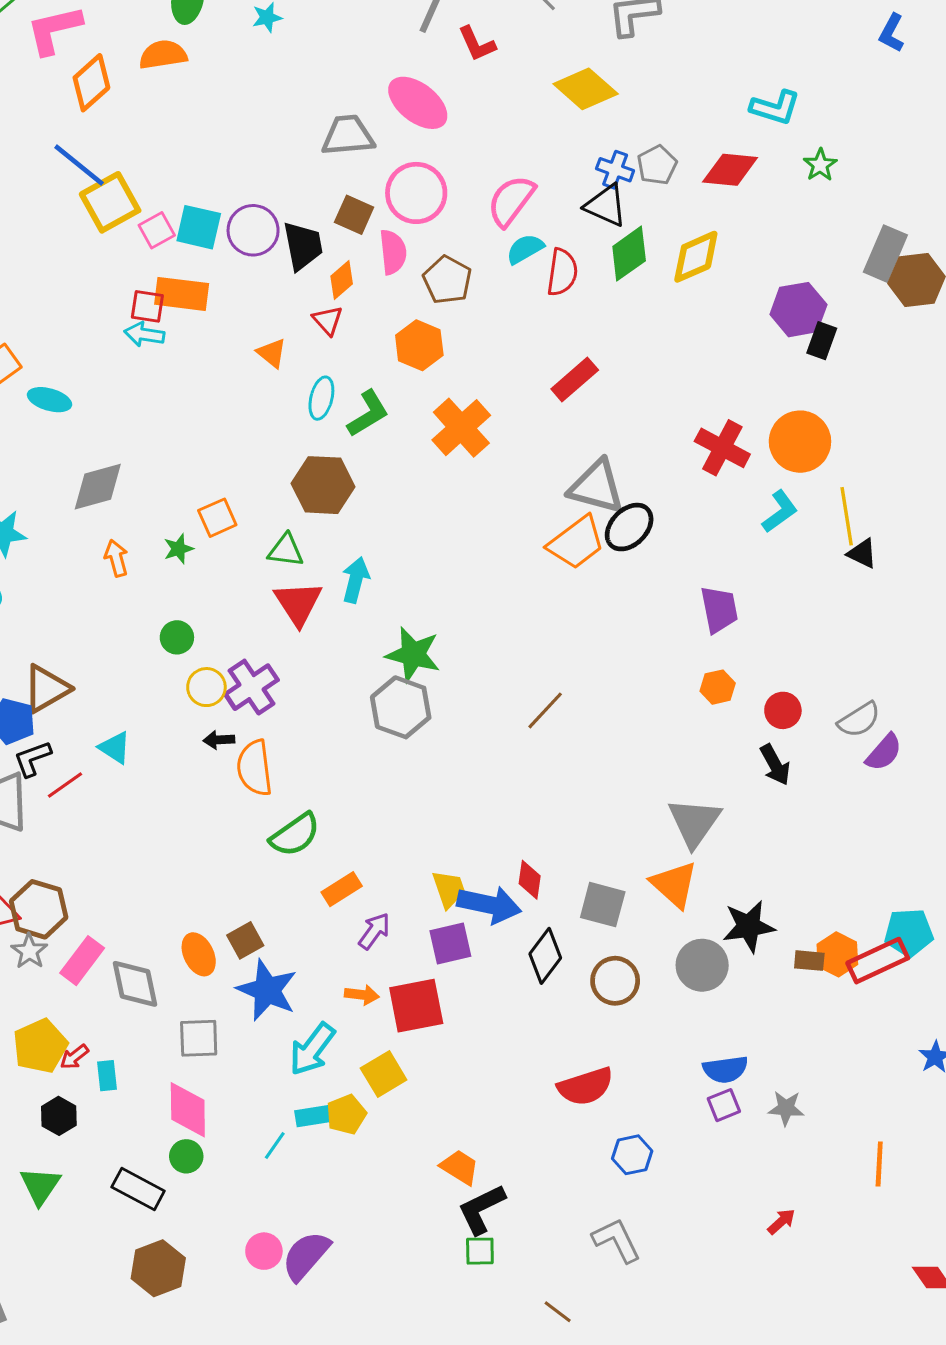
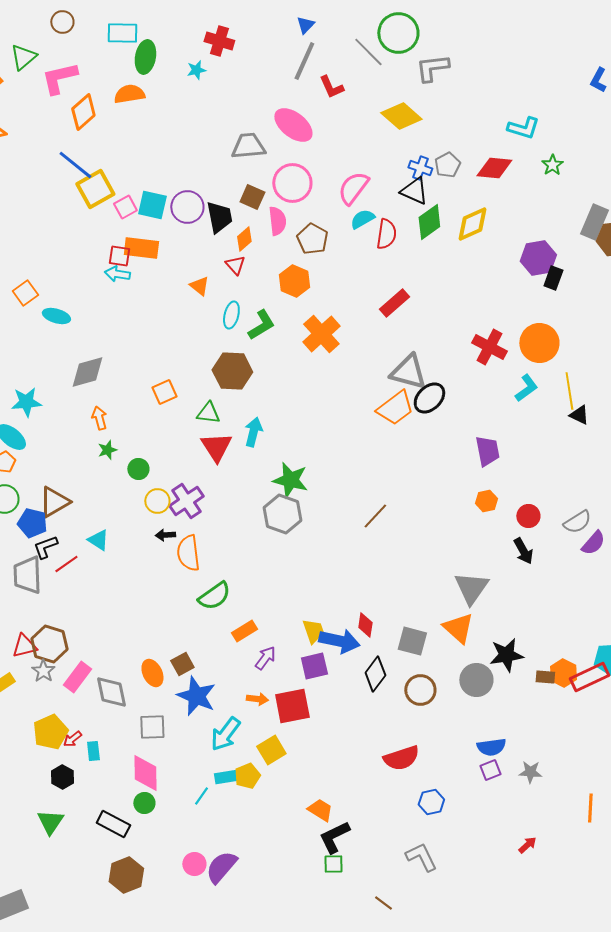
green star: (178, 549) -> (107, 450), moved

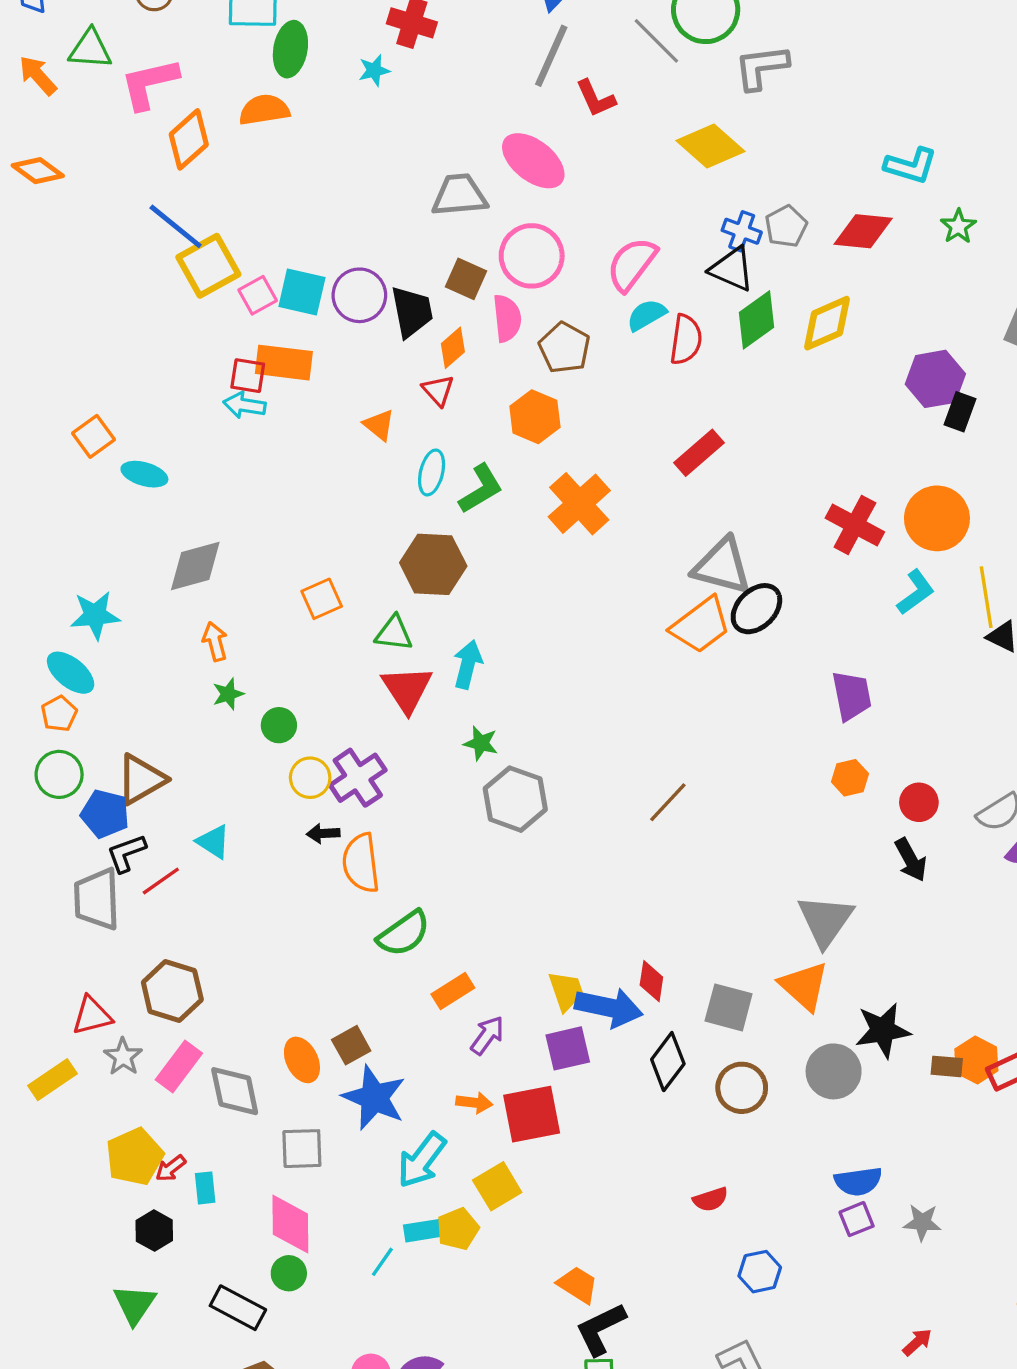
green triangle: (23, 57) -> (90, 49), turned 44
green star: (290, 480) -> (481, 743), moved, size x0.6
brown hexagon: (49, 644) -> (172, 991), moved
red semicircle: (401, 758) -> (711, 1199), size x0.6

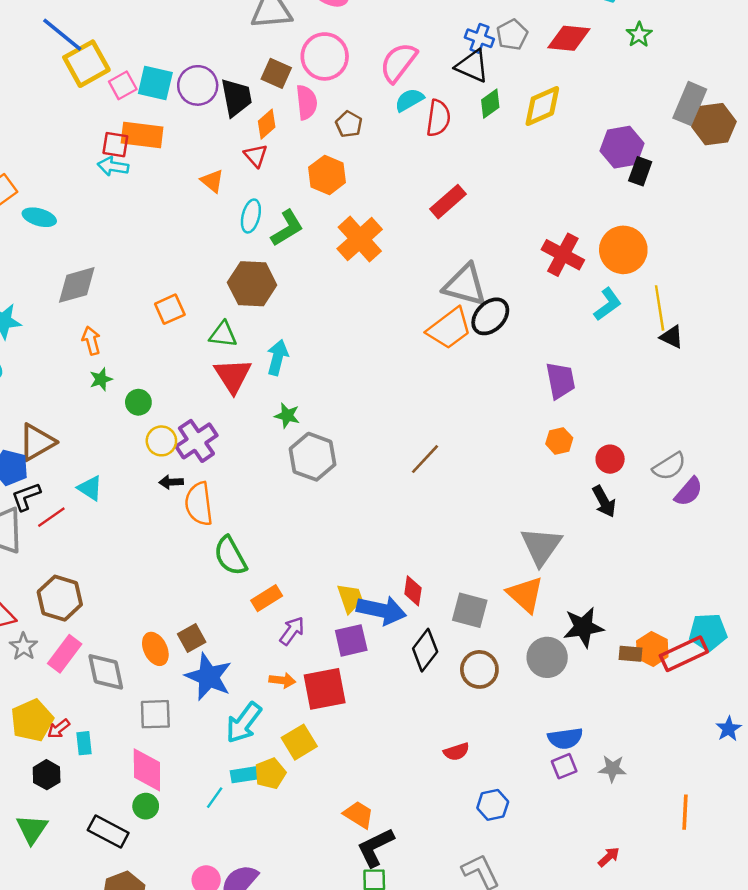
green diamond: (756, 320) -> (490, 104), size x0.7
brown pentagon: (564, 348) -> (349, 124), size x0.7
green semicircle: (404, 934) -> (230, 556), turned 96

